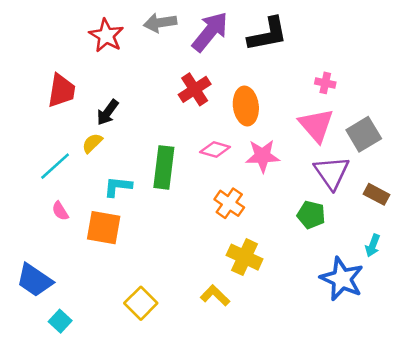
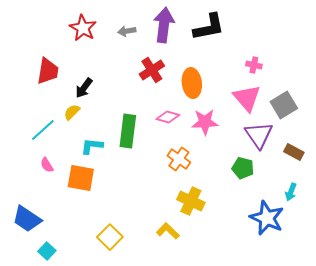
gray arrow: (160, 23) -> (127, 31), moved, size x0.7
purple arrow: (210, 32) -> (164, 25), turned -32

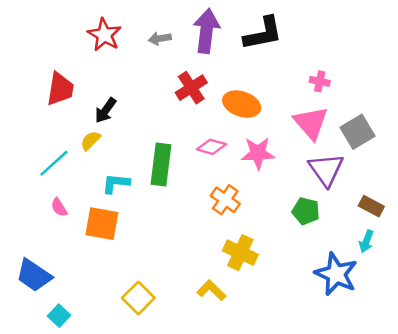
orange ellipse: (192, 83) -> (242, 104), turned -64
brown rectangle: (294, 152) -> (371, 206), moved

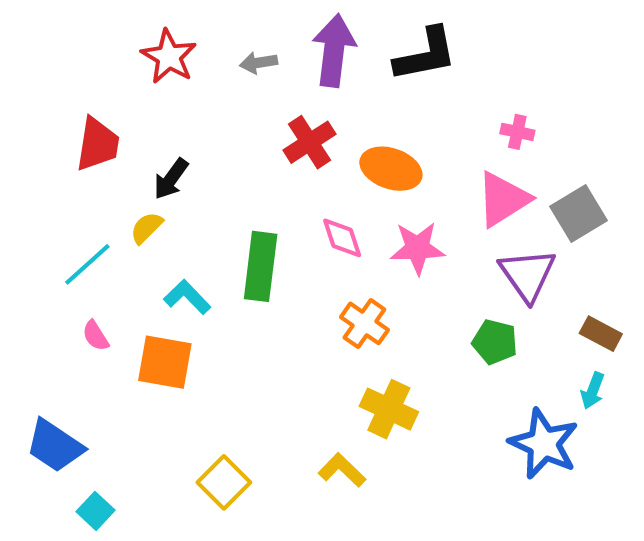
pink triangle: (311, 123) -> (503, 199), turned 39
pink diamond: (211, 147) -> (342, 238), turned 56
cyan L-shape: (116, 183) -> (187, 297), turned 40

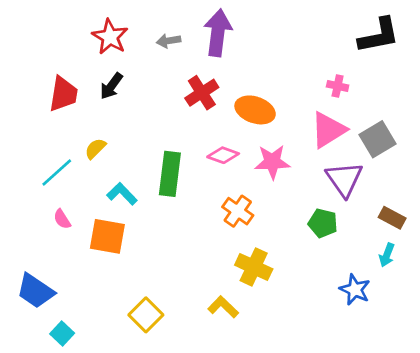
black L-shape: (426, 55) -> (379, 35), moved
black arrow: (171, 179) -> (111, 86), moved
pink diamond: (342, 238) -> (223, 155), turned -52
blue star: (544, 444) -> (355, 290), size x0.7

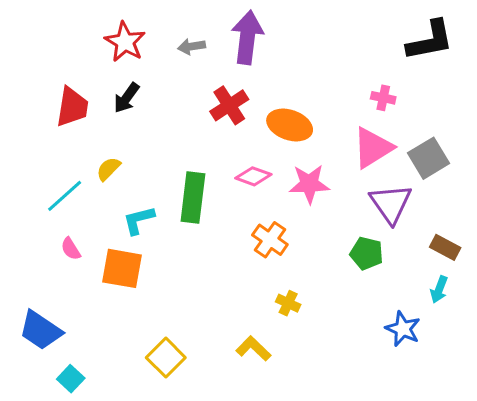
cyan L-shape: (122, 194) -> (139, 220), turned -60
yellow cross: (254, 267) -> (288, 303), size x0.6

